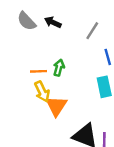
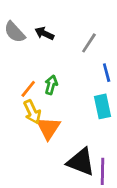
orange line: (38, 71) -> (28, 89), turned -49

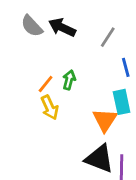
black arrow: (44, 33) -> (62, 27), size x1.4
orange triangle: (48, 128) -> (105, 120), moved

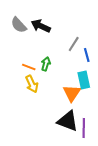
gray line: (108, 37) -> (74, 44), moved
orange line: (46, 84) -> (29, 67), turned 72

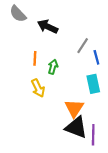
gray semicircle: (19, 25) -> (18, 14), moved
orange line: (29, 67) -> (35, 58), moved, turned 72
orange triangle: (72, 93) -> (74, 108), moved

